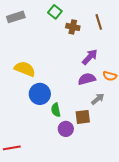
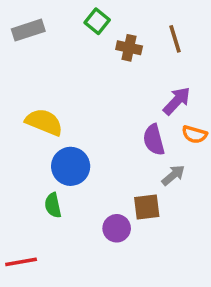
purple arrow: (90, 57) -> (177, 101), moved
purple semicircle: (87, 79) -> (154, 140), turned -90
green semicircle: (56, 110) -> (53, 205), moved

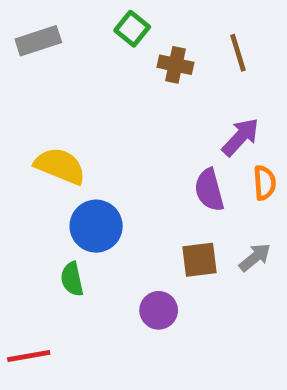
orange semicircle: (194, 134) -> (265, 183), turned -110
gray arrow: (173, 175) -> (255, 257), moved
brown square: (147, 207) -> (200, 260), moved

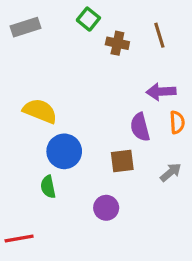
purple arrow: (240, 137) -> (161, 92), turned -136
brown square: (200, 260) -> (122, 161), moved

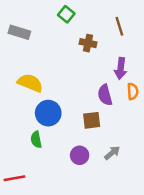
gray rectangle: (25, 27) -> (19, 32), moved, turned 35
brown cross: (117, 43) -> (88, 43), moved
purple arrow: (161, 92) -> (121, 68), turned -80
gray arrow: (171, 172) -> (112, 153), moved

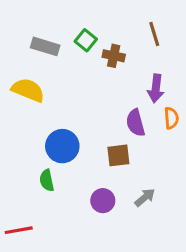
green square: (66, 14) -> (86, 40), moved
gray rectangle: (19, 32) -> (45, 46), moved
yellow semicircle: (30, 83) -> (28, 90), moved

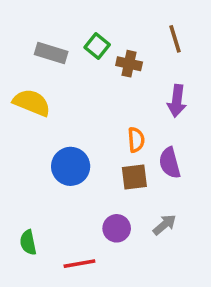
orange semicircle: (171, 118) -> (136, 140), moved
purple semicircle: (136, 123) -> (170, 163), moved
green semicircle: (47, 180) -> (28, 242), moved
red line: (19, 230) -> (79, 264), moved

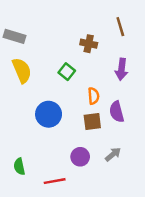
green square: (97, 46) -> (67, 72), moved
gray rectangle: (51, 53) -> (14, 36), moved
yellow semicircle: (32, 103) -> (22, 70), turned 45

